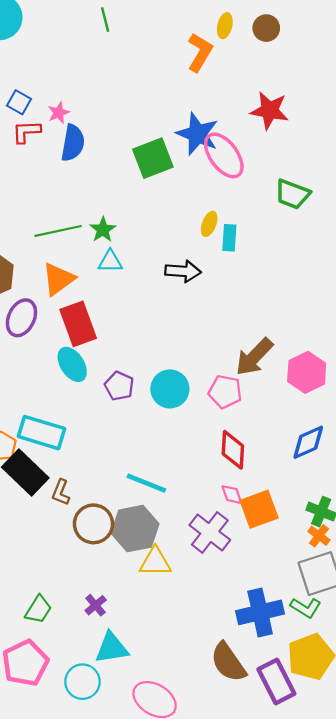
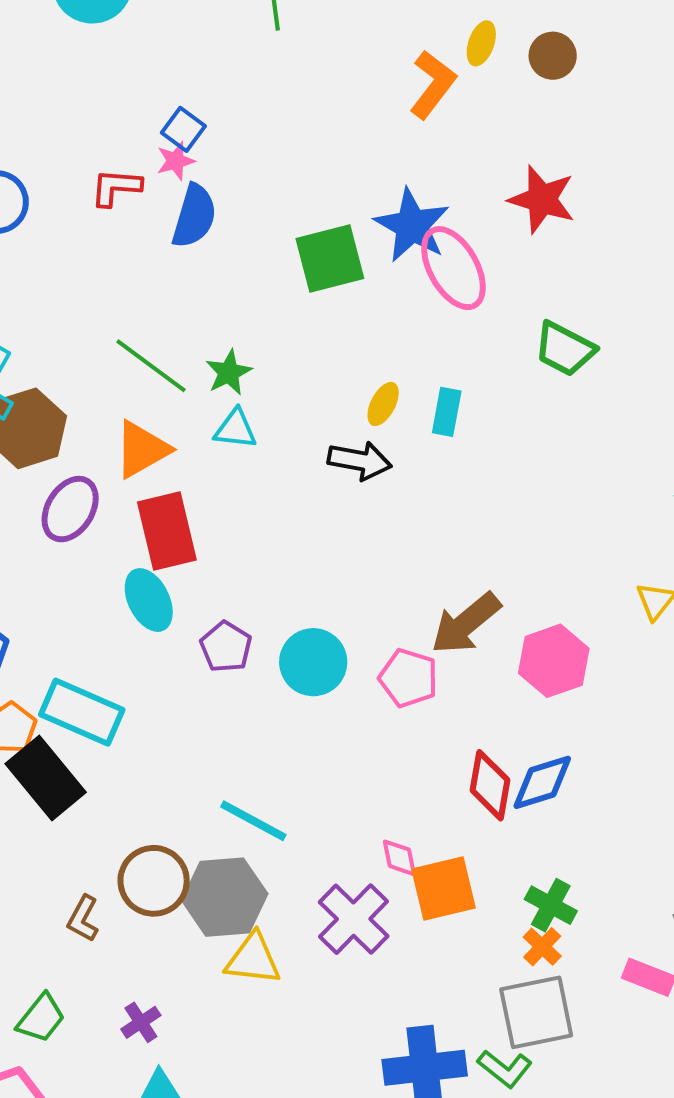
blue square: (19, 102) -> (183, 129), moved
yellow ellipse: (209, 224) -> (383, 404), moved
green line: (58, 231) -> (151, 366), turned 42
red diamond: (233, 450) -> (490, 785), moved
brown L-shape: (61, 492) -> (83, 919), moved

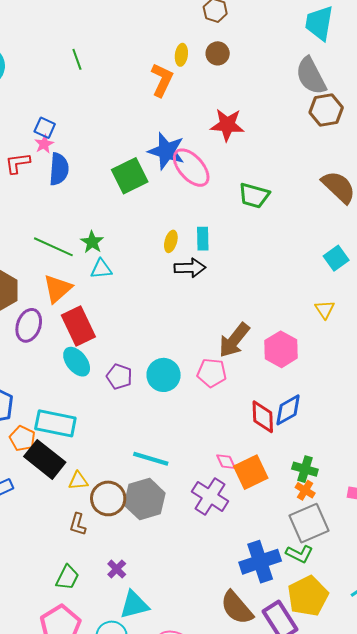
black arrow: (360, 461) -> (190, 268), moved
yellow triangle: (253, 959) -> (78, 481), moved, size x0.7

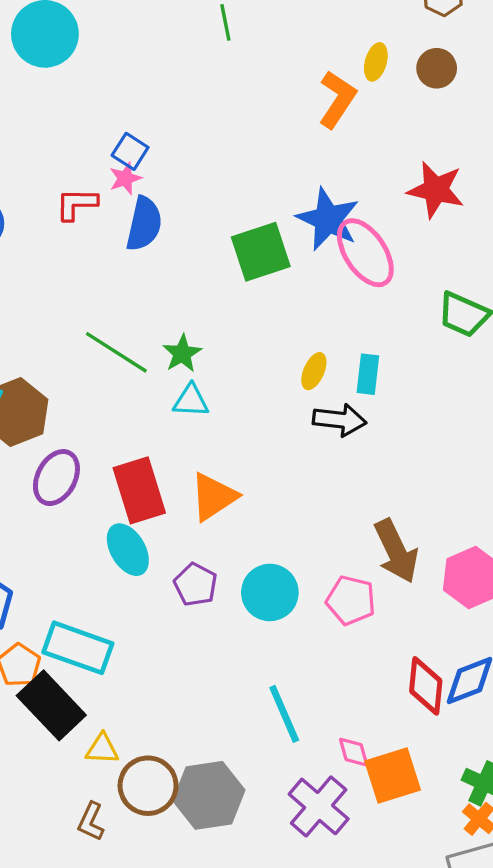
green line: (77, 59) -> (225, 22), moved
orange triangle: (58, 289) -> (214, 497), moved
brown arrow: (234, 340) -> (396, 551), turned -72
cyan line: (151, 459) -> (284, 714), moved, turned 42

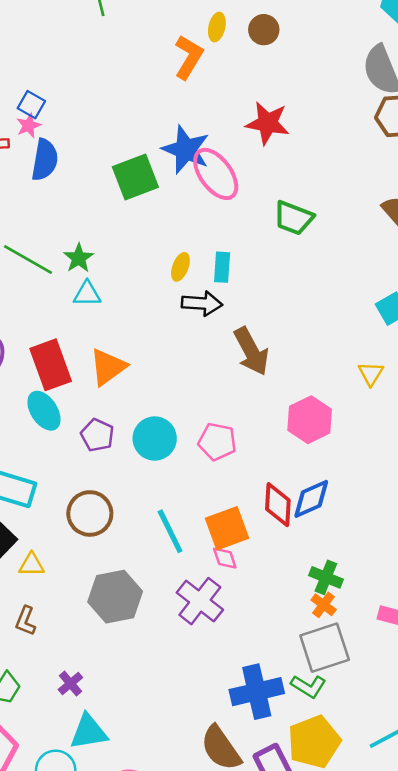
brown arrow: (396, 551) -> (251, 351), moved
orange square: (393, 776) -> (227, 528), moved
brown circle: (148, 786) -> (90, 513), moved

